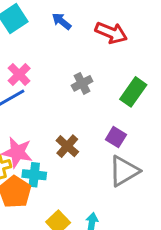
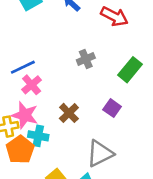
pink cross: (19, 75) -> (32, 85), moved
gray triangle: (124, 171) -> (100, 153), moved

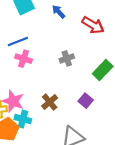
blue line: (23, 67) -> (18, 41), moved
pink cross: (32, 85) -> (24, 59), moved, turned -35

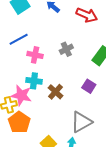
pink cross: (24, 59) -> (35, 55), moved
cyan cross: (23, 119) -> (34, 81), moved

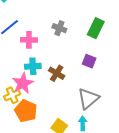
gray cross: (66, 49) -> (59, 28), turned -32
pink star: (21, 95) -> (23, 83), turned -30

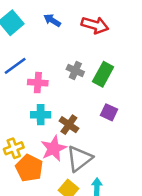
green rectangle: (96, 28) -> (103, 74), moved
pink star: (23, 83) -> (54, 148), moved
gray triangle: (88, 99) -> (79, 159), moved

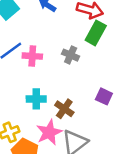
green rectangle: (103, 74) -> (96, 33), moved
pink cross: (38, 83) -> (32, 56), moved

